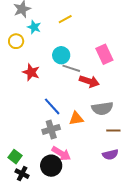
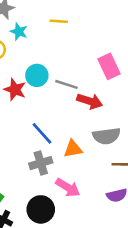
yellow line: (65, 19) -> (59, 21), turned 32
cyan circle: (61, 55) -> (37, 75), moved
pink arrow: (61, 154) -> (68, 188), moved

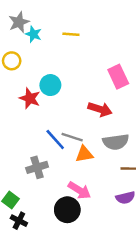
cyan star: (19, 32) -> (33, 34), moved
gray line: (67, 84) -> (72, 137), moved
gray cross: (41, 163) -> (37, 167), moved
black circle: (41, 209) -> (67, 210), moved

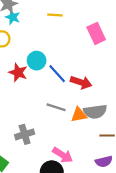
cyan star: (33, 34) -> (13, 17), moved
pink rectangle: (118, 77) -> (96, 33), moved
blue line: (55, 140) -> (57, 74), moved
orange triangle: (84, 154) -> (79, 115), moved

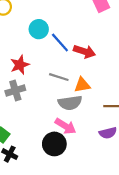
red star: (18, 73) -> (20, 65), moved, turned 30
gray semicircle: (95, 112) -> (70, 103), moved
gray cross: (25, 134) -> (15, 90), moved

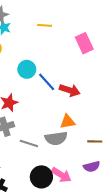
gray line: (59, 77) -> (29, 144), moved
pink arrow: (65, 126) -> (61, 175), moved

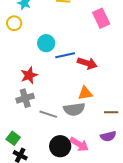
blue line: (47, 82) -> (65, 55), turned -60

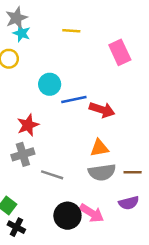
gray semicircle: (74, 109) -> (102, 172), moved

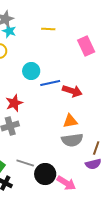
brown line: (133, 172) -> (96, 148), moved, turned -72
gray line: (52, 175) -> (25, 163), moved
pink arrow: (92, 213) -> (66, 183), moved

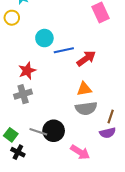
red arrow: (72, 91) -> (86, 58), turned -54
black circle: (45, 174) -> (54, 131), moved

